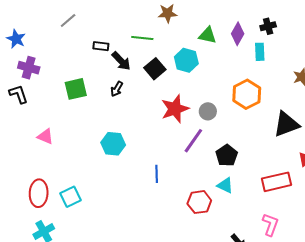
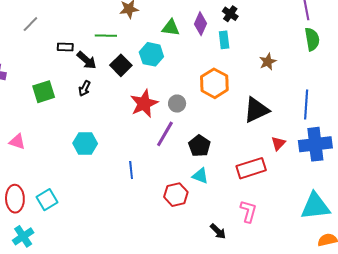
black cross: (268, 26) -> (230, 14), turned -35

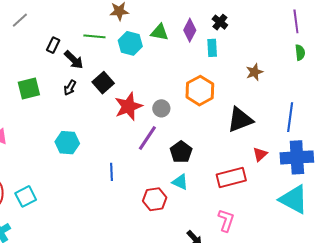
green semicircle: (312, 39) -> (300, 52), size x0.7
black rectangle: (65, 47) -> (53, 45), turned -70
cyan hexagon: (151, 54) -> (130, 43), moved
black square: (121, 65) -> (103, 83), moved
cyan triangle: (315, 206) -> (294, 199), moved, turned 32

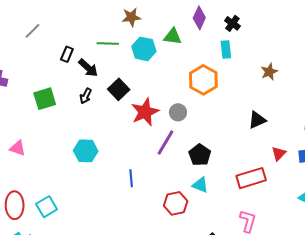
purple diamond: (190, 30) -> (199, 18), moved
orange hexagon: (200, 91) -> (203, 80), moved
black triangle: (240, 120) -> (257, 120), size x0.7

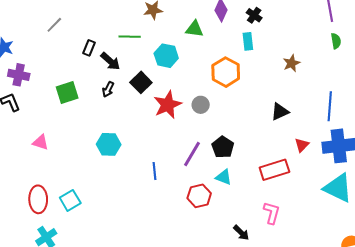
cyan hexagon: (144, 49) -> (166, 56), moved
purple line: (166, 143) -> (192, 154), moved

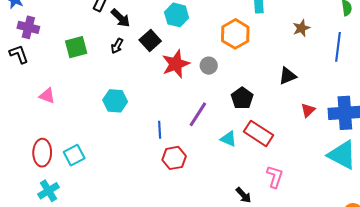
blue line: (330, 106) -> (338, 47), moved
black pentagon: (223, 147) -> (242, 98), moved
red rectangle: (274, 170) -> (259, 133), moved, turned 48
red hexagon: (199, 196) -> (174, 158), moved

